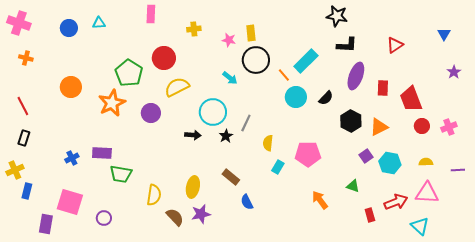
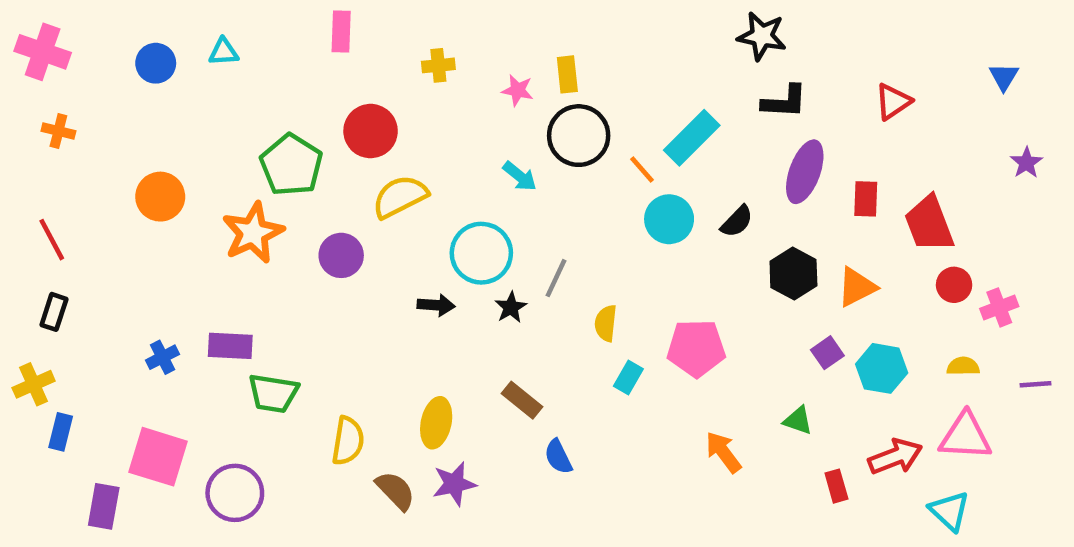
pink cross: (449, 127) -> (999, 307), moved
purple circle: (104, 218) -> (235, 493), size x1.6

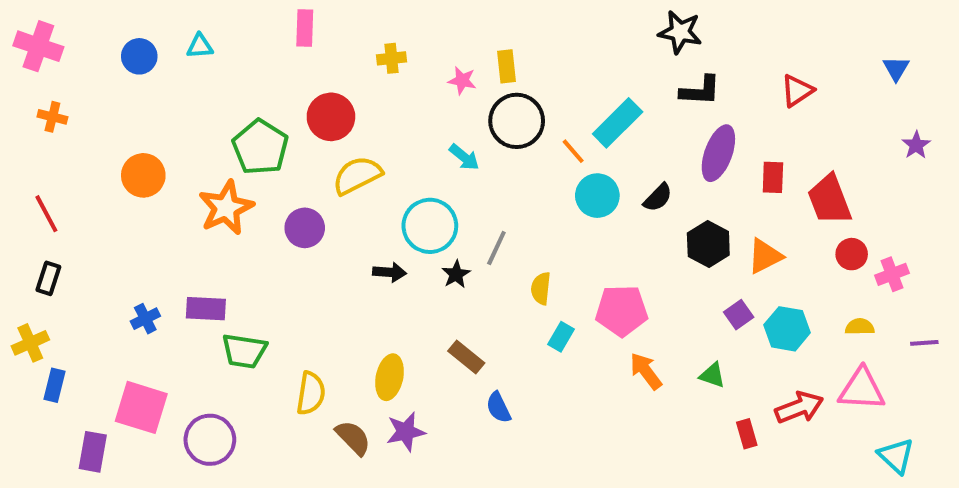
orange arrow: (723, 452) -> (646, 371), moved
cyan triangle: (950, 511) -> (896, 456), moved

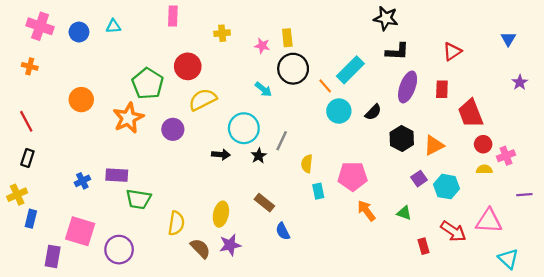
pink cross: (38, 46) -> (40, 26), moved
red rectangle: (773, 177) -> (442, 89), moved
yellow semicircle: (860, 327) -> (484, 169), moved
cyan rectangle: (561, 337) -> (318, 191), turned -42
red arrow: (799, 407) -> (453, 231), turned 55

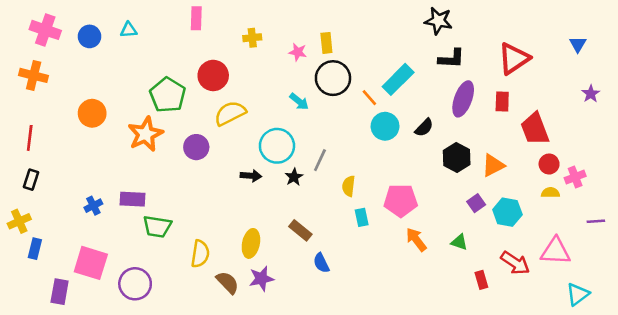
red triangle: (452, 51) -> (514, 59), size x1.5
orange cross: (30, 66) -> (34, 75), size x1.5
red line: (26, 121) -> (30, 138), turned 35
cyan triangle: (508, 259) -> (578, 294), turned 40

